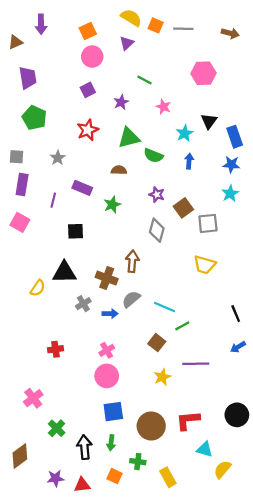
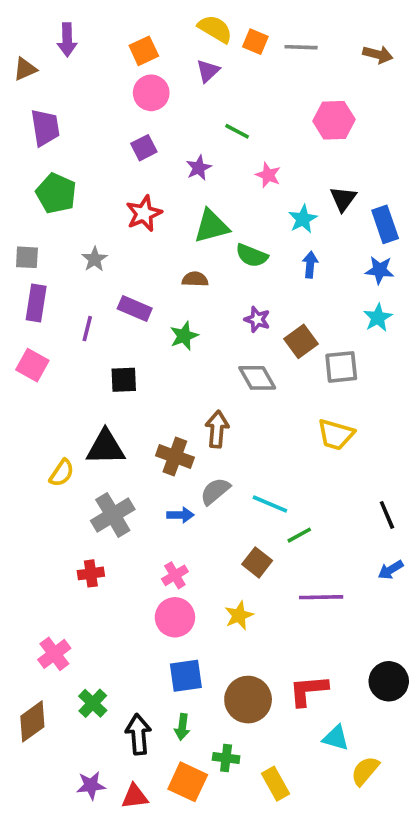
gray diamond: (157, 230) -> (257, 378), turned -45
gray cross: (83, 304) -> (113, 515), moved, size x1.6
yellow star: (162, 377) -> (239, 615), moved
brown diamond: (20, 456) -> (32, 721), moved
orange square: (114, 476) -> (188, 782), size x1.5

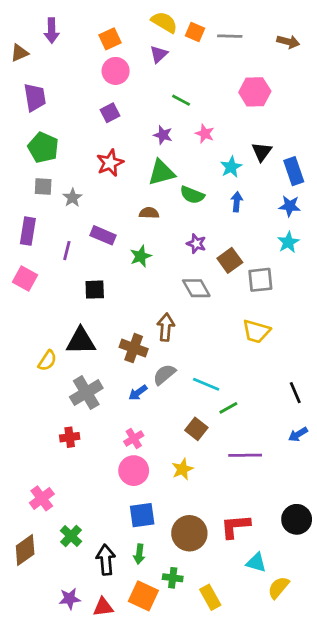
purple star: (199, 168) -> (163, 135), moved, turned -30
gray square: (27, 257) -> (43, 187), moved
blue arrow: (180, 515) -> (138, 393), turned 144

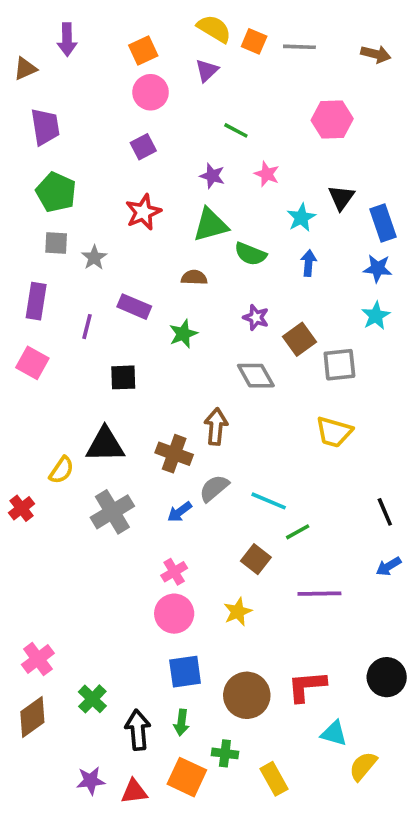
red cross: (70, 437) -> (22, 508), moved, turned -30
pink cross: (42, 498) -> (38, 659), moved

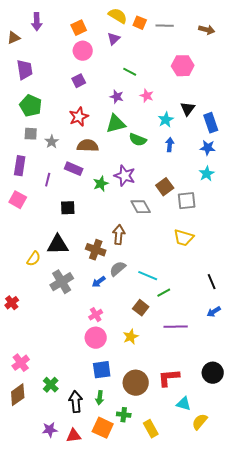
brown semicircle: (194, 278) -> (88, 146), moved, size x1.5
purple star: (256, 317) -> (125, 176), moved, size x1.5
red cross: (22, 508) -> (12, 303), moved

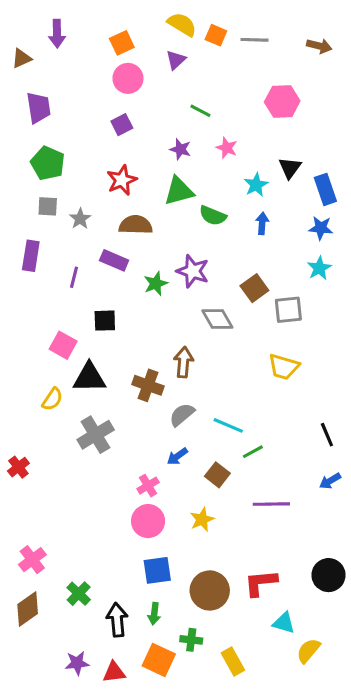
pink square: (18, 200) -> (63, 345), moved
blue arrow: (99, 282) -> (177, 456), moved

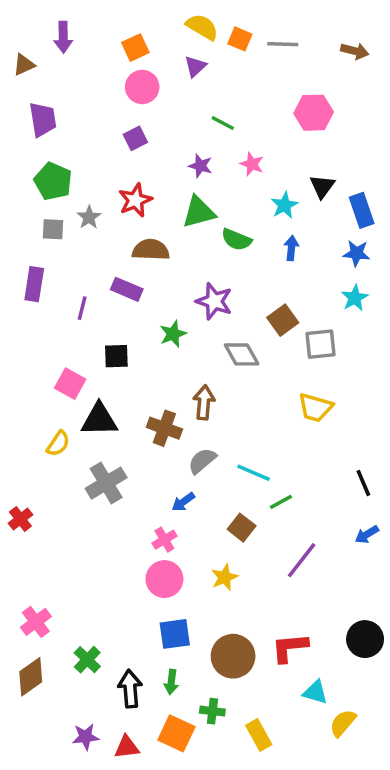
gray star: (80, 219) -> (89, 217), moved
green star: (156, 284) -> (173, 334), moved
blue arrow: (177, 456) -> (183, 502), moved
purple line: (271, 504) -> (302, 560), turned -51

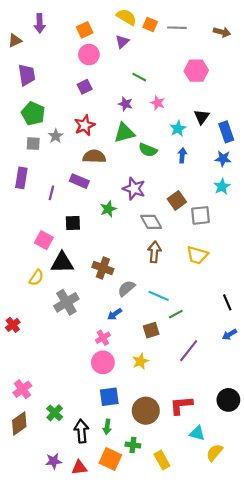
brown arrow: (204, 402) -> (154, 252), moved
brown square: (242, 528) -> (151, 330), turned 35

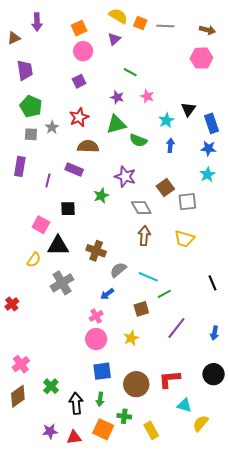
pink hexagon: (196, 71) -> (201, 58), moved
blue arrow: (229, 335) -> (215, 333), moved, turned -48

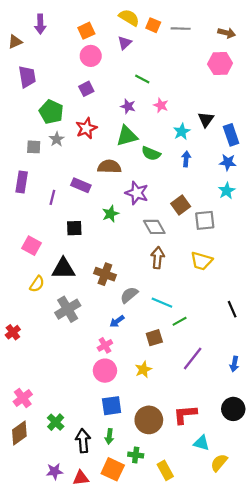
green pentagon: (31, 106) -> (51, 112), moved
brown semicircle: (88, 146) -> (109, 167), moved
pink square: (41, 225) -> (32, 246), moved

